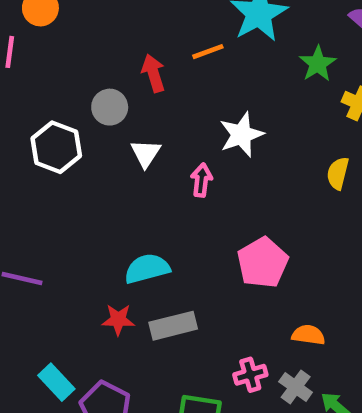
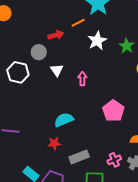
green star: (318, 64) -> (127, 46), moved
red arrow: (153, 73) -> (56, 35), turned 98
white star: (241, 135) -> (97, 41), moved
gray rectangle: (173, 326) -> (79, 157), moved

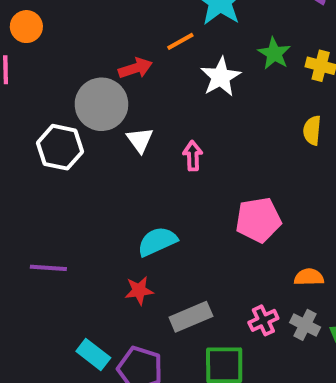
green star: (127, 46) -> (274, 53), moved
gray circle: (39, 52) -> (101, 104), size x1.6
pink pentagon: (113, 111) -> (258, 220), turned 30

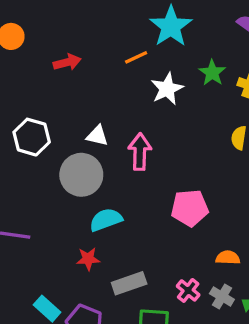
red arrow: (135, 68) -> (67, 62), moved
gray circle: (101, 104) -> (81, 175), moved
white triangle: (140, 140) -> (97, 136), turned -45
pink arrow: (193, 156) -> (140, 152), size x1.5
pink cross: (263, 320) -> (188, 290), turned -30

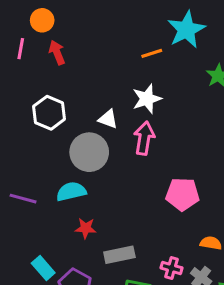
red arrow: (67, 62) -> (57, 52), moved, turned -105
white star: (167, 89) -> (147, 99), moved
cyan semicircle: (106, 220) -> (71, 192), moved
pink cross: (188, 290) -> (172, 268), turned -30

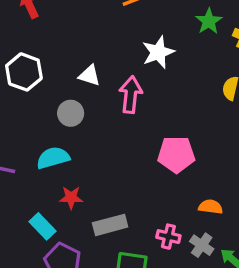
white star: (147, 99) -> (158, 52), moved
gray circle: (89, 152) -> (71, 113), size x0.6
cyan rectangle: (43, 268) -> (43, 226), moved

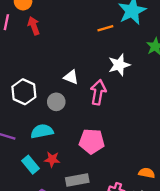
white hexagon: (24, 72) -> (24, 92), moved
pink pentagon: (176, 154) -> (92, 141), moved
cyan rectangle: (43, 226) -> (31, 165), moved

